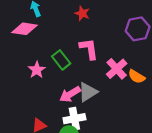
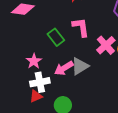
pink star: (37, 70) -> (34, 61), moved
white cross: (74, 119) -> (40, 82), moved

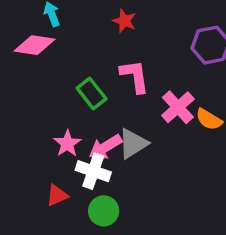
pink star: (34, 61) -> (67, 144), moved
white cross: (40, 82) -> (93, 171), moved, turned 30

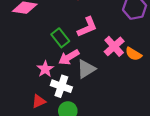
pink L-shape: (135, 76) -> (87, 27), turned 75
pink arrow: (105, 147) -> (69, 57), moved

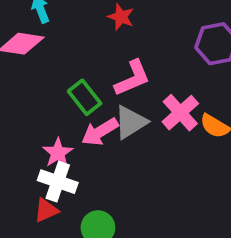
gray triangle: (86, 69) -> (130, 122), moved
white cross: (61, 86) -> (58, 182), moved

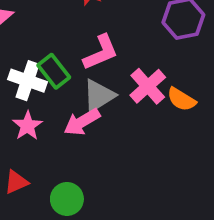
pink arrow: (100, 132) -> (82, 122), moved
white cross: (58, 182) -> (27, 81), moved

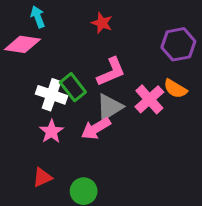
orange semicircle: (181, 99) -> (175, 89), moved

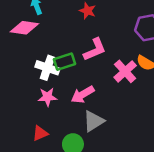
green rectangle: (73, 87) -> (64, 62), turned -70
gray triangle: (110, 107) -> (94, 121), moved
pink star: (51, 132) -> (47, 97), turned 30

